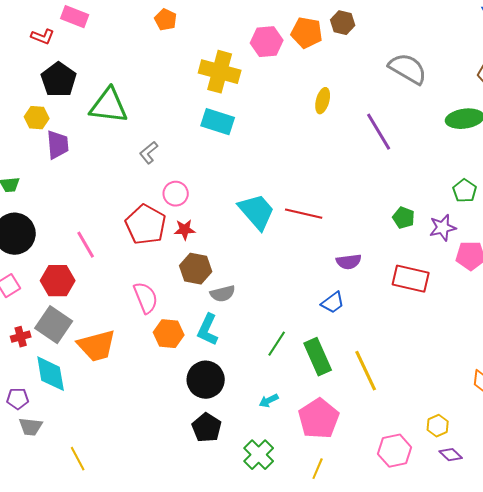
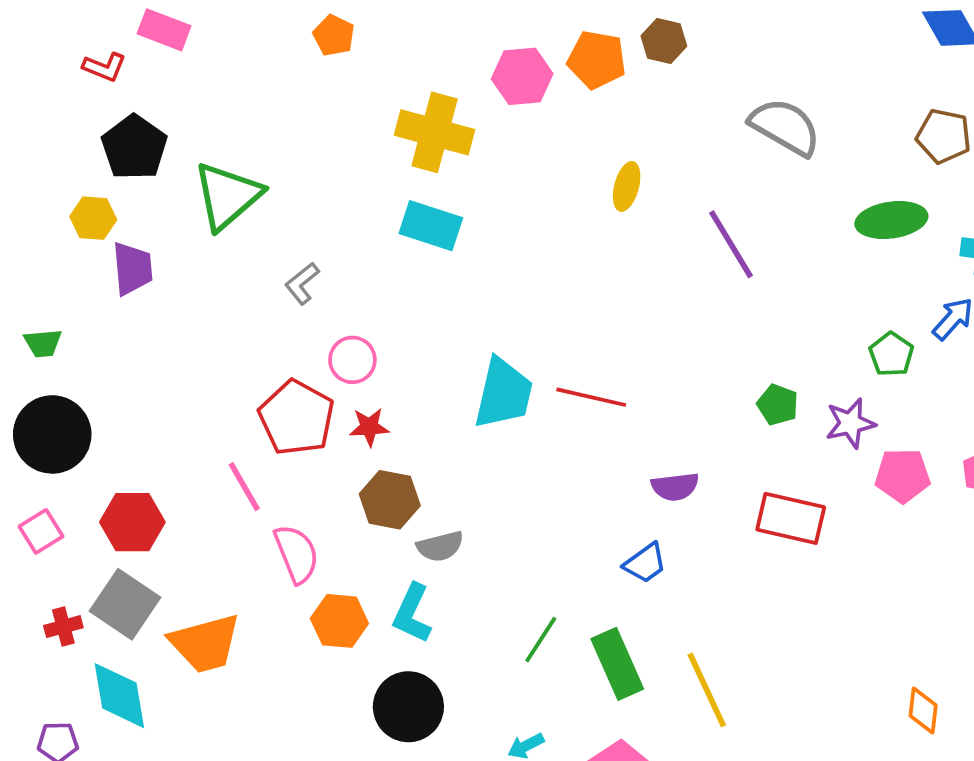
green triangle: (109, 106) -> (228, 196), turned -48
cyan trapezoid: (257, 212) -> (504, 393), turned 54
pink line: (86, 245) -> (244, 487), moved

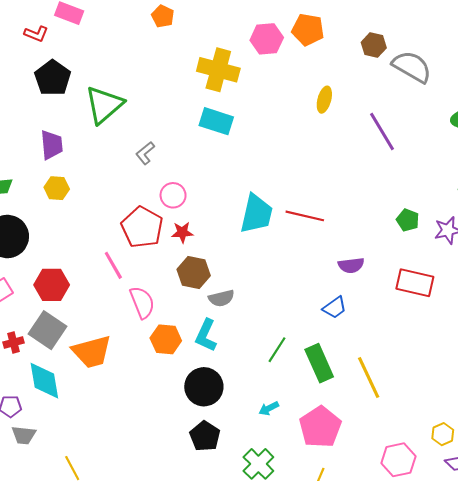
brown hexagon: (664, 41) -> (374, 45), moved
yellow hexagon: (93, 218) -> (57, 188), moved

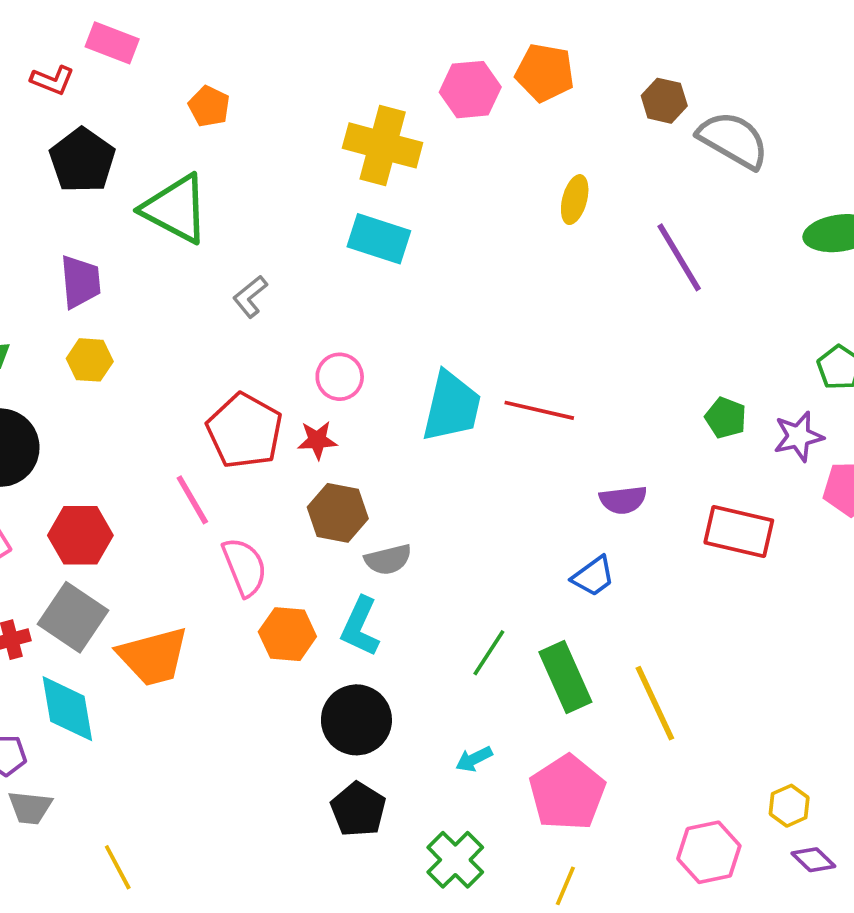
orange pentagon: (163, 16) -> (209, 106), moved
green triangle: (104, 105) -> (176, 209), turned -51
pink circle: (173, 195) -> (340, 377), moved

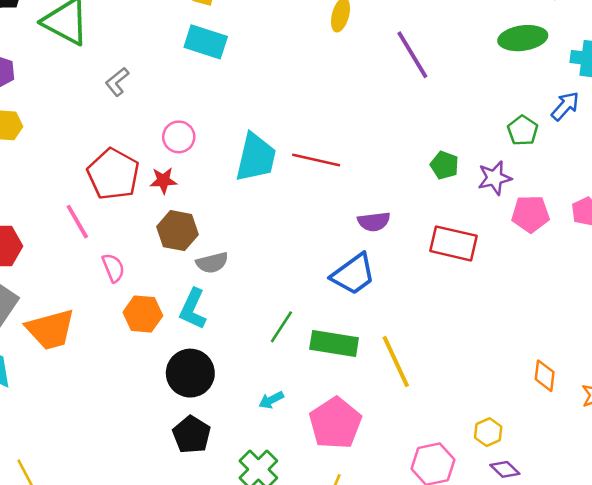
pink semicircle: (245, 567) -> (113, 268), size x0.7
blue trapezoid: (593, 576) -> (353, 274), size x1.5
green rectangle: (565, 677) -> (334, 344), turned -57

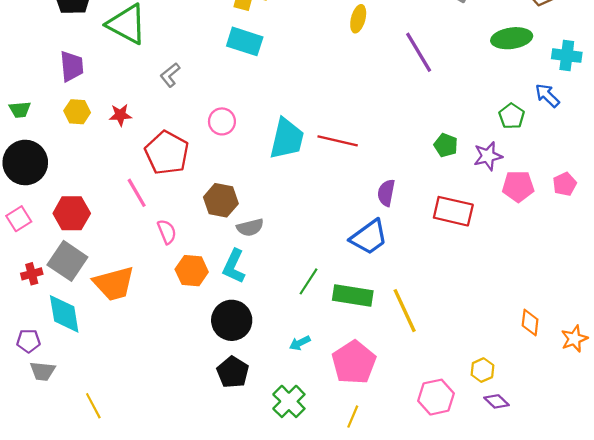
blue arrow: (565, 106) -> (547, 96), turned -88
red star: (163, 181) -> (120, 115), moved
purple semicircle: (374, 222) -> (386, 193), turned 108

